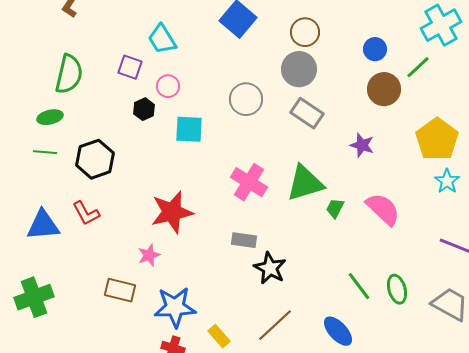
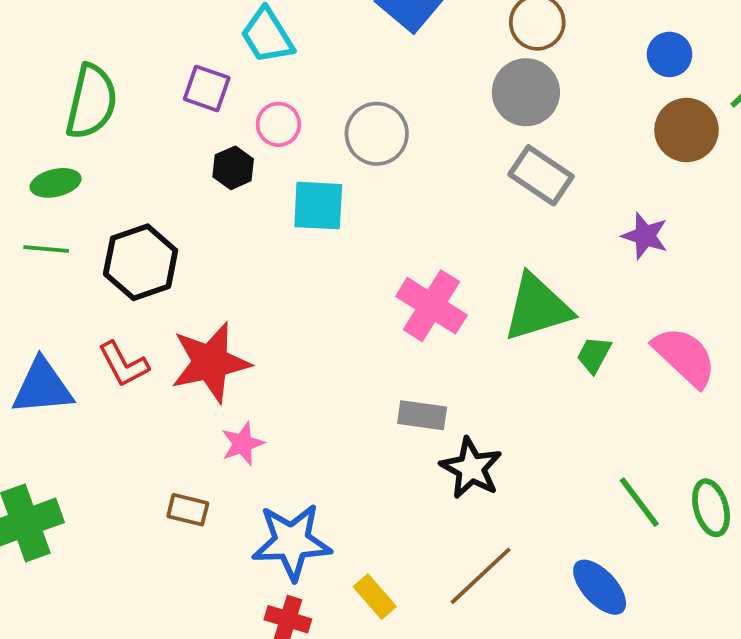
gray circle: (246, 99) -> (377, 134), moved
red star: (172, 212) -> (210, 362), moved
brown rectangle: (120, 290) -> (188, 510), size x0.7

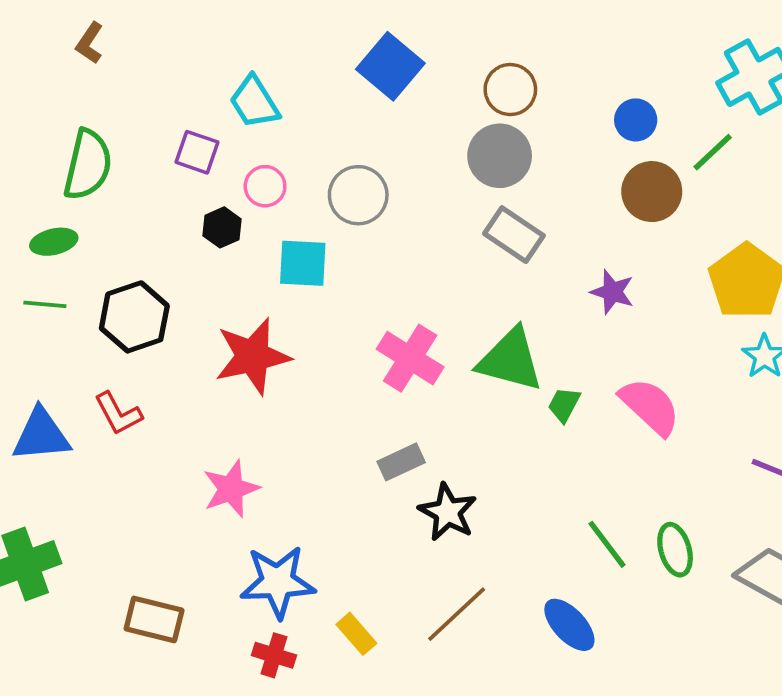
green triangle: (537, 308) -> (510, 360), turned 32
red star: (210, 362) -> (253, 356), moved
gray rectangle: (422, 415) -> (401, 462), turned -33
pink star: (243, 444) -> (231, 489), size x1.4
brown rectangle: (188, 510) -> (154, 619), moved, size x1.5

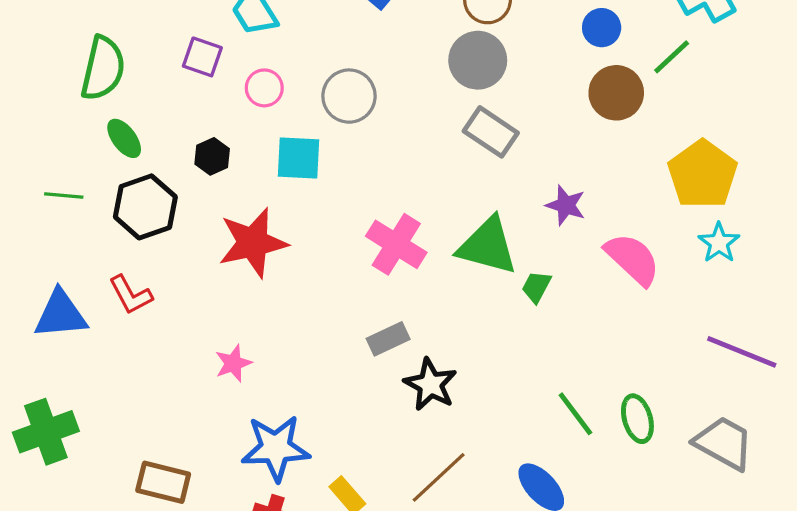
black hexagon: (222, 227) -> (212, 156), moved
green ellipse: (54, 242) -> (124, 138), moved, turned 66
purple star: (612, 292) -> (566, 205), moved
pink semicircle: (650, 406) -> (633, 259), moved
pink star: (231, 489) -> (233, 363), size x0.7

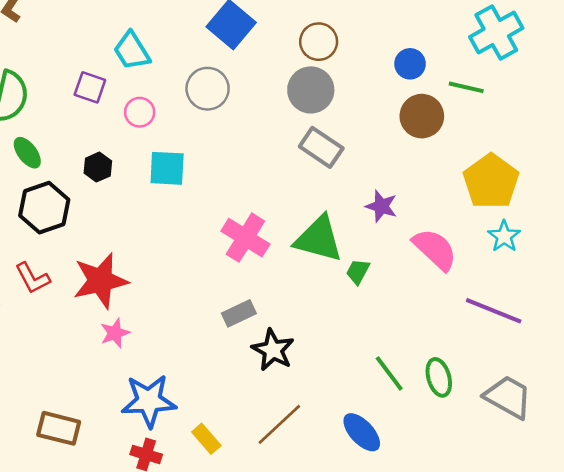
green line: (672, 57) -> (466, 87), turned 56
gray circle: (349, 96) -> (208, 89), moved
red star: (253, 243) -> (100, 281), moved
purple line: (742, 352) -> (494, 311), moved

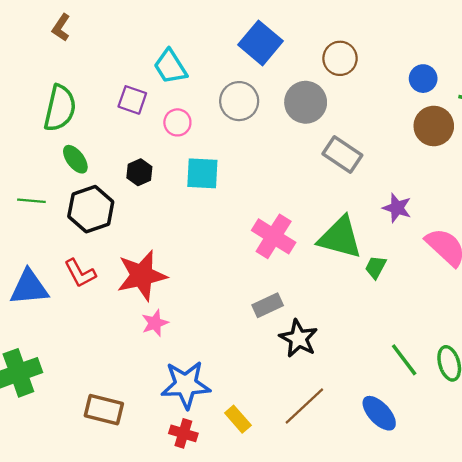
gray circle: (311, 90) -> (306, 102), moved

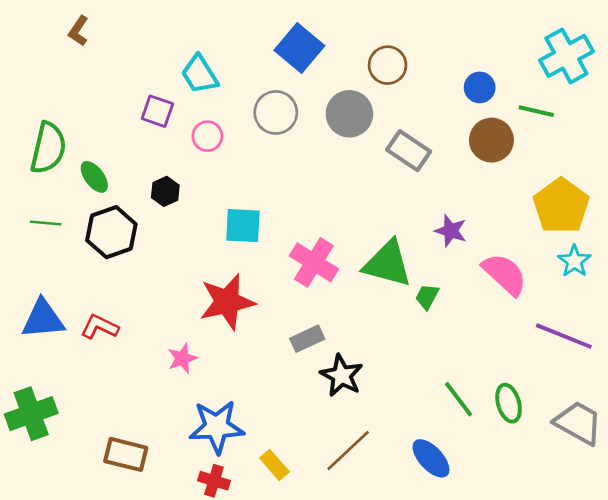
green semicircle: (60, 108) -> (48, 148), moved
gray rectangle: (342, 154) -> (409, 151), moved
cyan square: (202, 173) -> (243, 226), moved
red L-shape: (80, 273) -> (100, 327), moved, turned 144
red star: (142, 276) -> (227, 302), moved

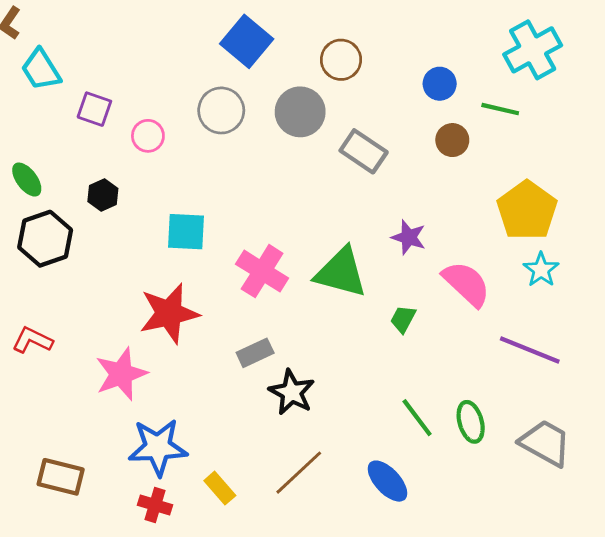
cyan trapezoid: (199, 74) -> (41, 70), moved
brown circle: (491, 140) -> (452, 140), size x0.7
green trapezoid: (427, 297) -> (403, 319), moved
pink star: (182, 358) -> (121, 374), size x1.6

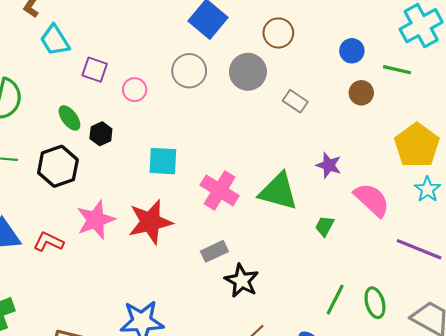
gray rectangle: (364, 151) -> (295, 101), size x0.7
green ellipse: (27, 180) -> (69, 118), moved
pink star: (121, 374) -> (96, 220), moved
green line: (417, 418) -> (335, 300), turned 64

